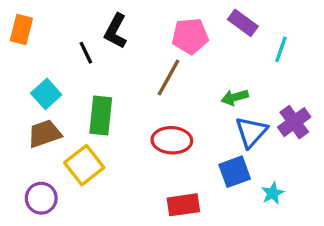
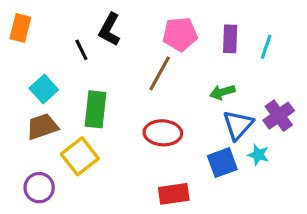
purple rectangle: (243, 23) -> (230, 39), moved, turned 56
cyan star: (273, 193) -> (258, 155), moved, turned -30

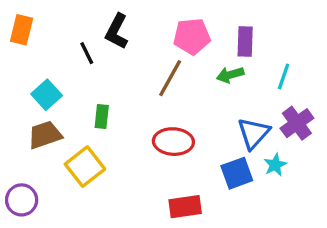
cyan line: (266, 47) -> (284, 76), moved
green arrow: (222, 92) -> (230, 75), moved
green rectangle: (95, 109) -> (102, 117), size x0.6
cyan star: (258, 155) -> (275, 165), turned 30
purple circle: (39, 188) -> (22, 200), moved

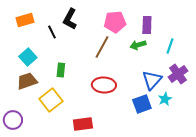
orange rectangle: (22, 30) -> (25, 20), moved, turned 60
red rectangle: (185, 207) -> (83, 124), moved

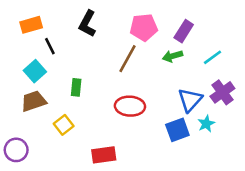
purple rectangle: (147, 25) -> (184, 31), turned 30
black line: (52, 32) -> (50, 46), moved
cyan line: (170, 46) -> (212, 57), turned 35
yellow square: (51, 100) -> (64, 125), size x0.7

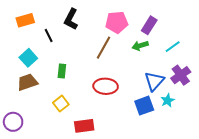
black line: (50, 46) -> (49, 35), moved
yellow square: (64, 125) -> (61, 104), moved

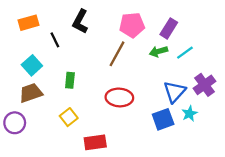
cyan line: (173, 47) -> (185, 53), moved
purple circle: (13, 122) -> (15, 123), moved

